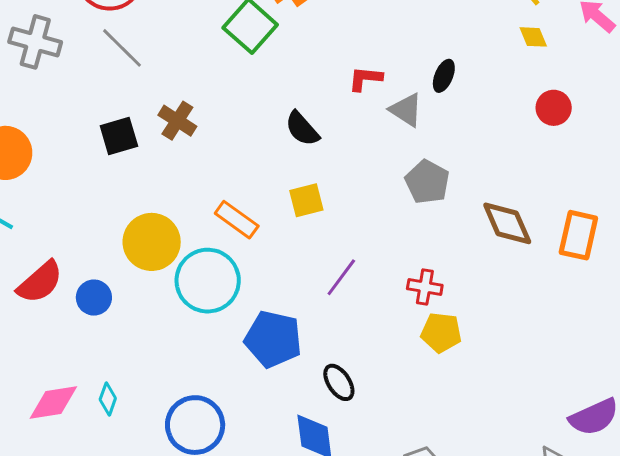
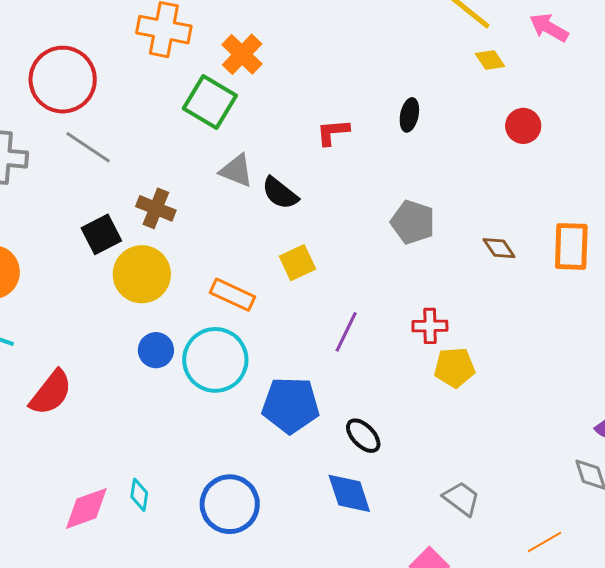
gray triangle: (406, 110) -> (236, 171), moved
brown diamond: (507, 223) -> (499, 248), size x0.6
yellow circle: (152, 242) -> (142, 274), moved
blue circle: (94, 298) -> (156, 350), moved

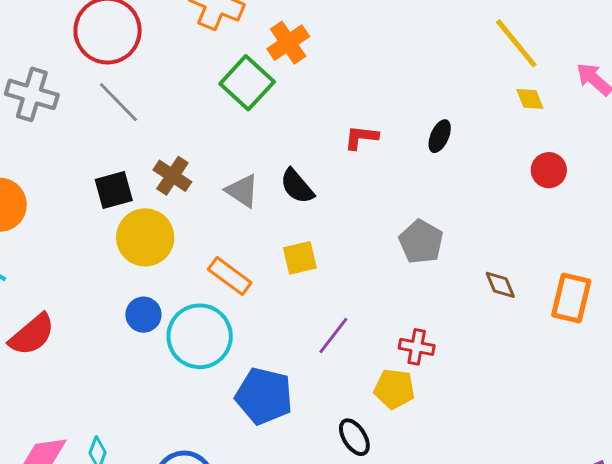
gray triangle: (236, 171) -> (242, 191), moved
yellow pentagon: (454, 368) -> (394, 389), moved
black ellipse: (363, 436) -> (354, 437), moved

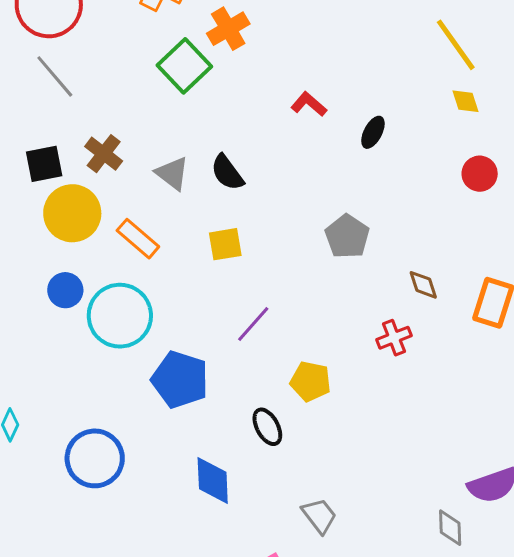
red L-shape: (361, 137) -> (309, 104), moved, turned 30
orange rectangle: (230, 276) -> (138, 239), moved
red cross: (417, 347) -> (394, 338), moved, turned -36

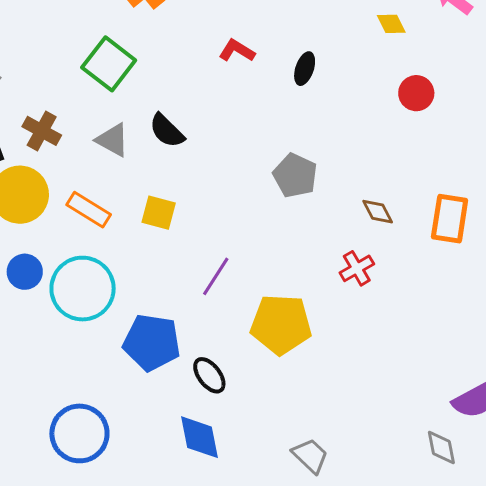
green square: (184, 66) -> (109, 64), moved
yellow square: (225, 244) -> (159, 213), moved, turned 33
yellow pentagon: (311, 381) -> (281, 324), size x1.5
black ellipse: (267, 427) -> (209, 375), moved

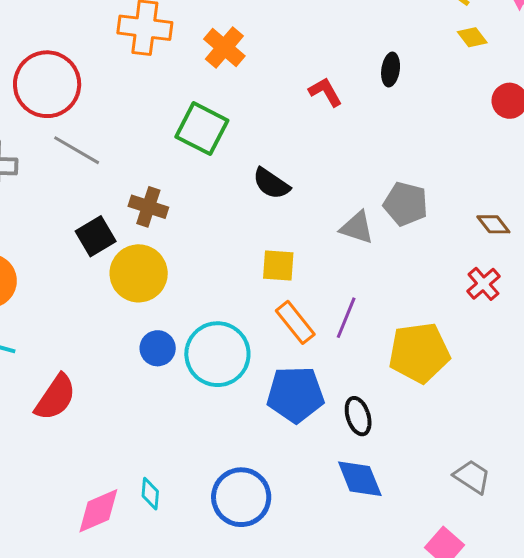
red L-shape: (237, 51) -> (325, 92), turned 39
black ellipse: (305, 69) -> (391, 70), moved
gray triangle: (113, 140) -> (357, 228), moved
orange rectangle: (89, 210) -> (295, 322), moved, turned 30
black ellipse: (209, 375) -> (358, 416), turned 30

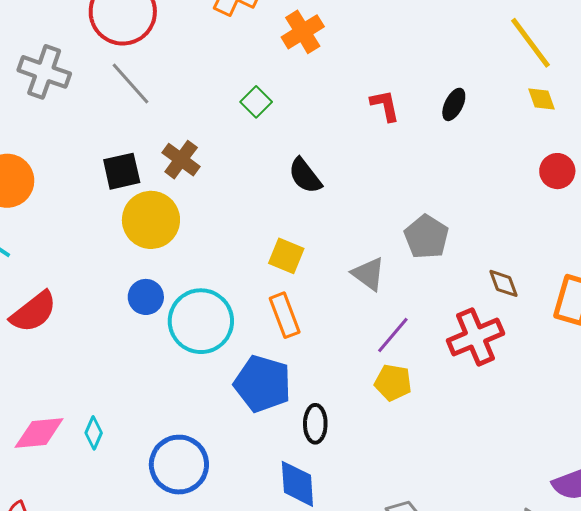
green square: (202, 129) -> (256, 102), size x0.6
gray triangle: (357, 228) -> (368, 274), moved
red cross: (483, 284) -> (475, 337), size x1.6
purple line: (346, 318) -> (393, 335), moved
yellow pentagon: (419, 353) -> (393, 383), size x0.6

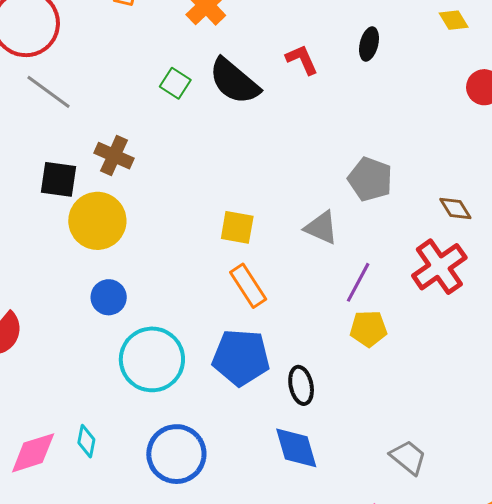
black square: (122, 171) -> (58, 179), turned 33
black semicircle: (305, 176) -> (234, 81), moved, size x1.4
cyan circle: (201, 321) -> (152, 359), moved

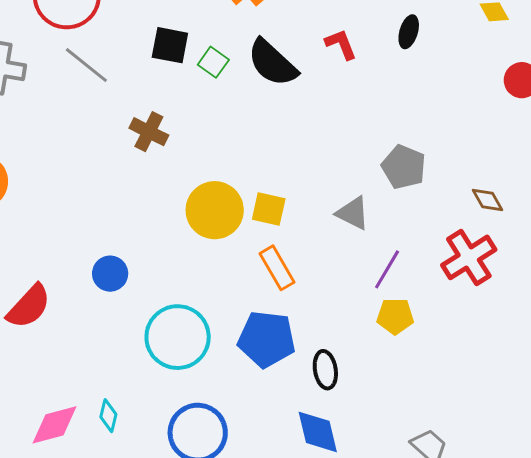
black square: (58, 179) -> (170, 45), moved
yellow circle: (97, 221) -> (215, 210), moved
blue circle: (109, 297) -> (110, 274), moved

